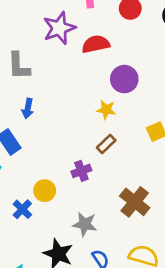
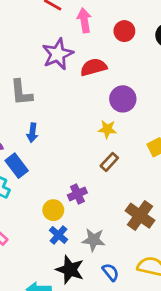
purple cross: (81, 171) -> (77, 194), moved
blue cross: (22, 209) -> (59, 235), moved

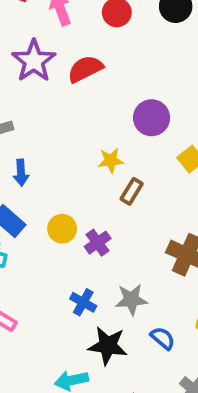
purple circle: (123, 99) -> (152, 118), moved
yellow star: (107, 129) -> (111, 161), moved
yellow circle: (53, 210) -> (62, 229), moved

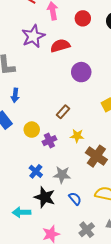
purple circle: (152, 118) -> (81, 72), moved
yellow star: (111, 161) -> (77, 136), moved
brown rectangle: (132, 191) -> (63, 112), moved

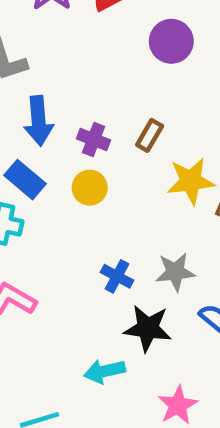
blue arrow: (15, 95) -> (39, 121), size x1.5
yellow star: (77, 136) -> (191, 181), size x1.5
purple cross: (49, 141) -> (94, 139), moved, turned -32

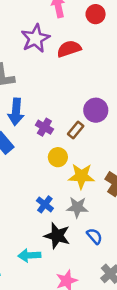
purple circle: (171, 41) -> (96, 110), moved
yellow star: (191, 181) -> (81, 176), moved
yellow circle: (90, 188) -> (58, 157), moved

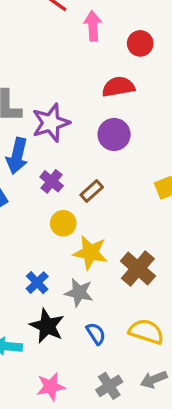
purple star: (35, 38) -> (51, 123), moved
red semicircle: (69, 49) -> (118, 87), moved
purple circle: (96, 110) -> (114, 134), moved

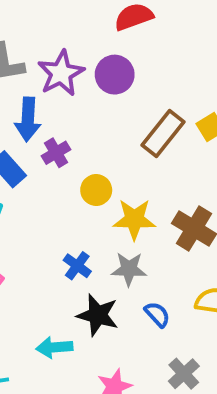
purple circle: (114, 134) -> (115, 75), moved
purple cross: (52, 181) -> (56, 153), moved, turned 30
brown rectangle: (92, 191) -> (163, 134), moved, size x1.6

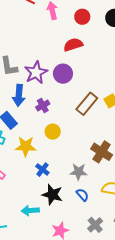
purple cross: (56, 153) -> (43, 106), moved
yellow star: (134, 219) -> (26, 146), moved
gray star: (129, 269) -> (78, 172), moved

